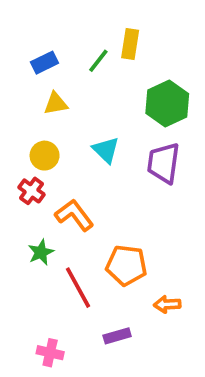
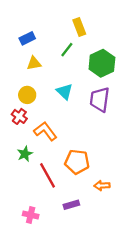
yellow rectangle: (130, 44) -> (79, 27), turned -30
green line: (98, 61) -> (67, 50), moved

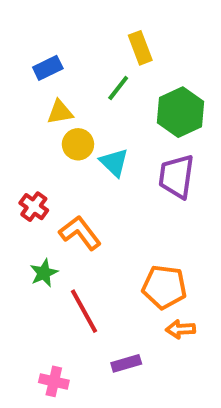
yellow circle: (27, 95) -> (78, 144), moved
orange pentagon: (77, 162) -> (164, 287), moved

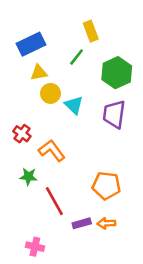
blue rectangle: (48, 68) -> (31, 44), size x1.5
green star: (44, 273) -> (28, 177), turned 30
orange arrow: (180, 329) -> (106, 223), moved
purple rectangle: (126, 363) -> (82, 223), moved

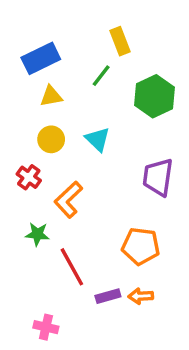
yellow circle: (50, 93) -> (51, 139), moved
purple trapezoid: (114, 114) -> (158, 177), moved
orange L-shape: (52, 151) -> (68, 200), turned -96

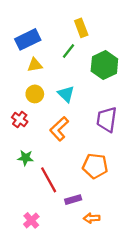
orange L-shape: (68, 200) -> (59, 129), moved
orange arrow: (141, 296) -> (92, 218), moved
pink cross: (46, 327) -> (31, 220), turned 35

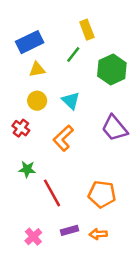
purple trapezoid: (107, 120) -> (114, 128), turned -48
orange pentagon: (95, 166) -> (102, 194), moved
purple rectangle: (73, 200) -> (70, 230), moved

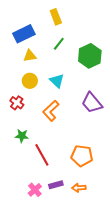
yellow rectangle: (87, 30) -> (56, 17), moved
pink cross: (33, 237) -> (35, 190), moved

